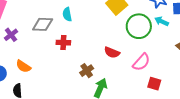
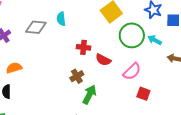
cyan arrow: (162, 21) -> (155, 40), moved
red cross: (63, 43) -> (83, 47), moved
orange semicircle: (23, 66) -> (14, 68), turned 126

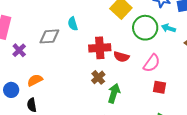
red cross: (83, 47) -> (100, 48), size x1.5
red square: (143, 94) -> (159, 87), moved

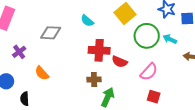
cyan semicircle: (73, 24) -> (87, 21), moved, turned -40
purple cross: (19, 50) -> (19, 52), moved
brown cross: (98, 77) -> (94, 80), turned 32
orange semicircle: (35, 80) -> (42, 73), moved, turned -112

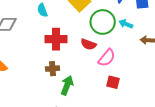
cyan semicircle: (87, 21) -> (42, 10), turned 32
red semicircle: (120, 62) -> (89, 44), moved

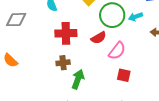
cyan arrow: (126, 24) -> (136, 17), turned -40
red semicircle: (89, 44) -> (99, 38), turned -49

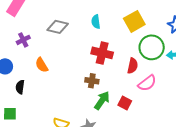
red semicircle: (99, 38) -> (133, 66), turned -63
red square: (124, 75) -> (125, 103), moved

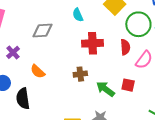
brown cross: (92, 81) -> (80, 74), moved
black semicircle: (20, 87) -> (23, 99), size x1.5
green arrow: (102, 101) -> (105, 89), turned -72

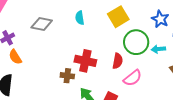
red cross: (92, 43) -> (85, 61), moved
orange semicircle: (38, 71) -> (15, 57), moved

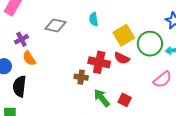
yellow square: (118, 17) -> (124, 35), moved
red semicircle: (118, 61) -> (122, 58), moved, turned 105
pink semicircle: (133, 78) -> (162, 79), moved

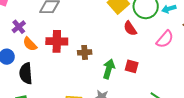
red semicircle: (122, 58) -> (130, 28), moved, turned 42
red cross: (99, 62) -> (57, 41), moved
green arrow: (102, 98) -> (109, 69), turned 66

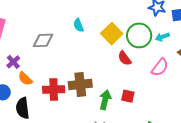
red cross: (57, 41) -> (54, 90), moved
brown cross: (85, 52) -> (80, 84), size x1.6

